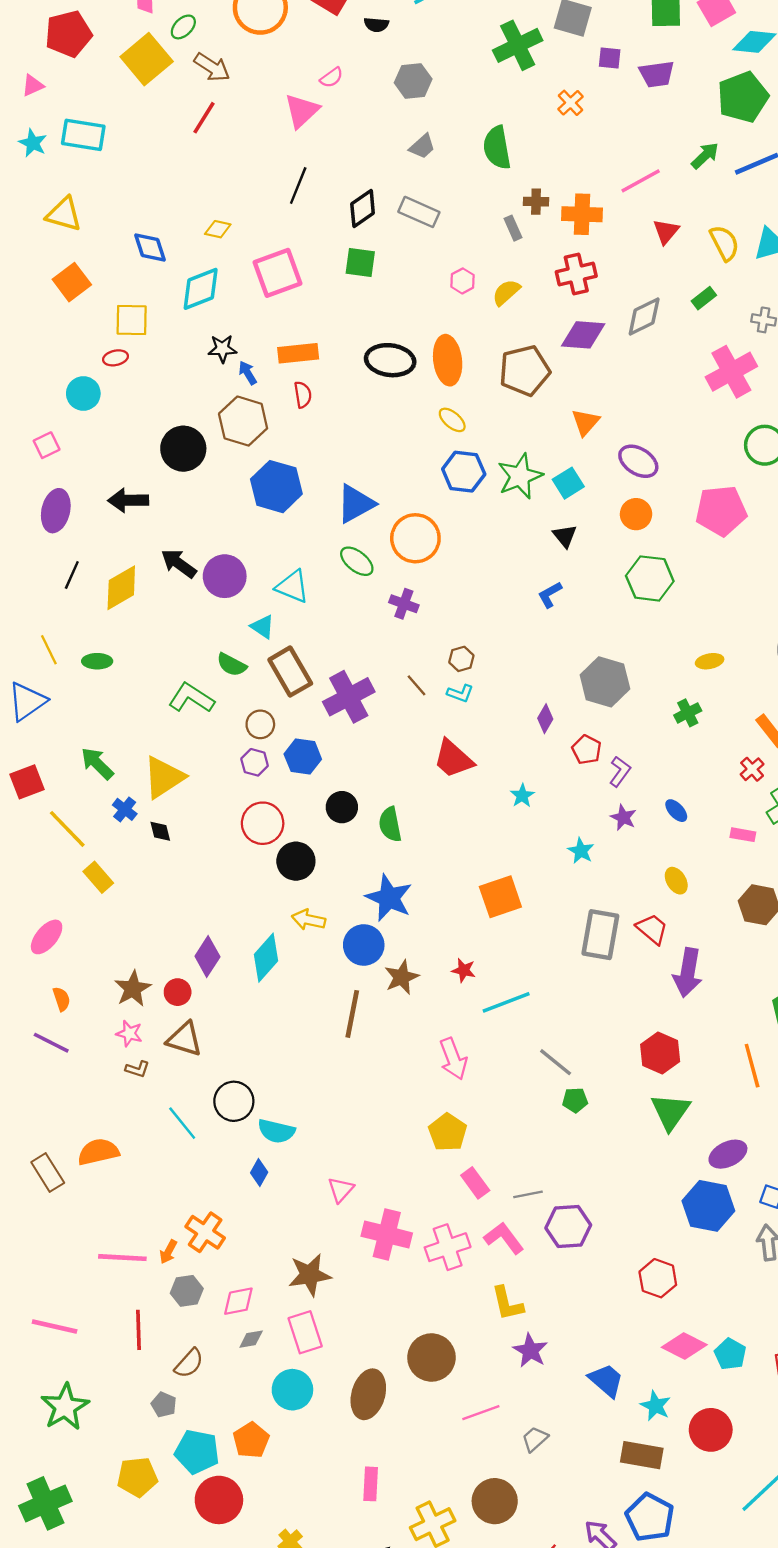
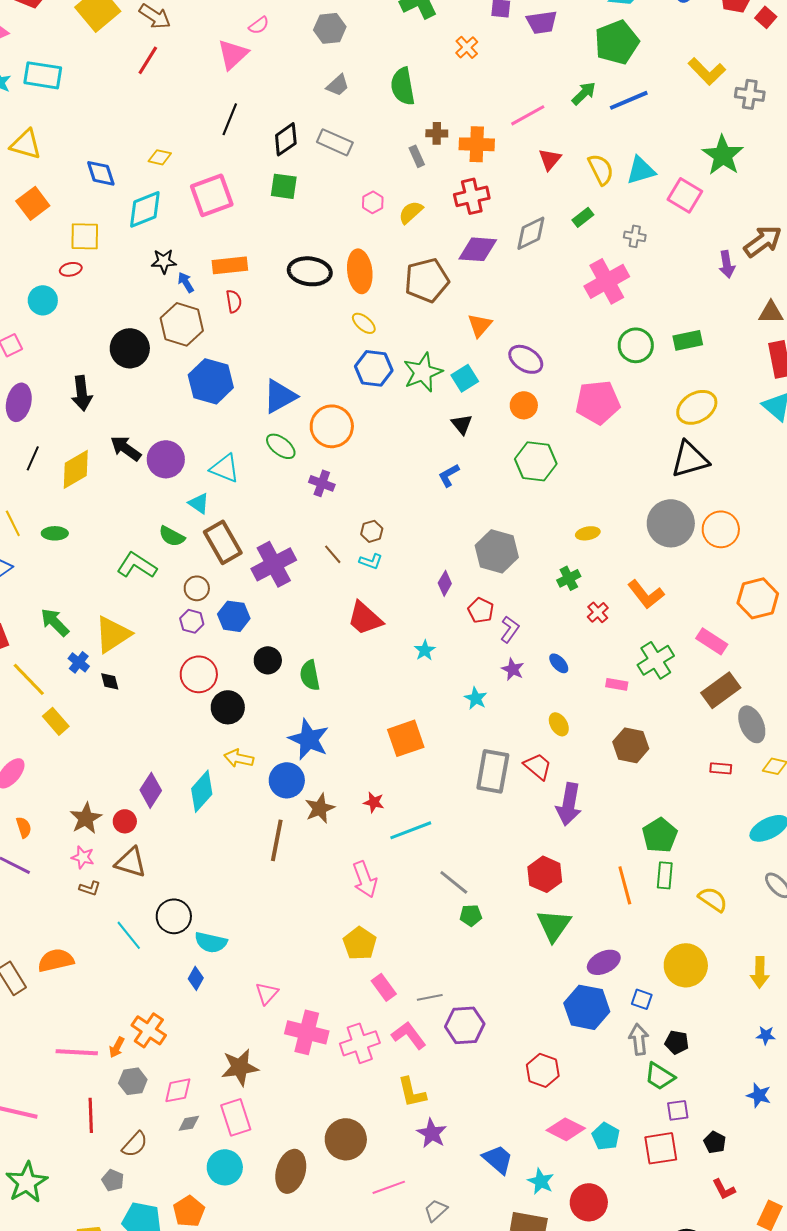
black arrow: (128, 500) -> (82, 393), turned -96
red cross: (752, 769) -> (598, 612), moved

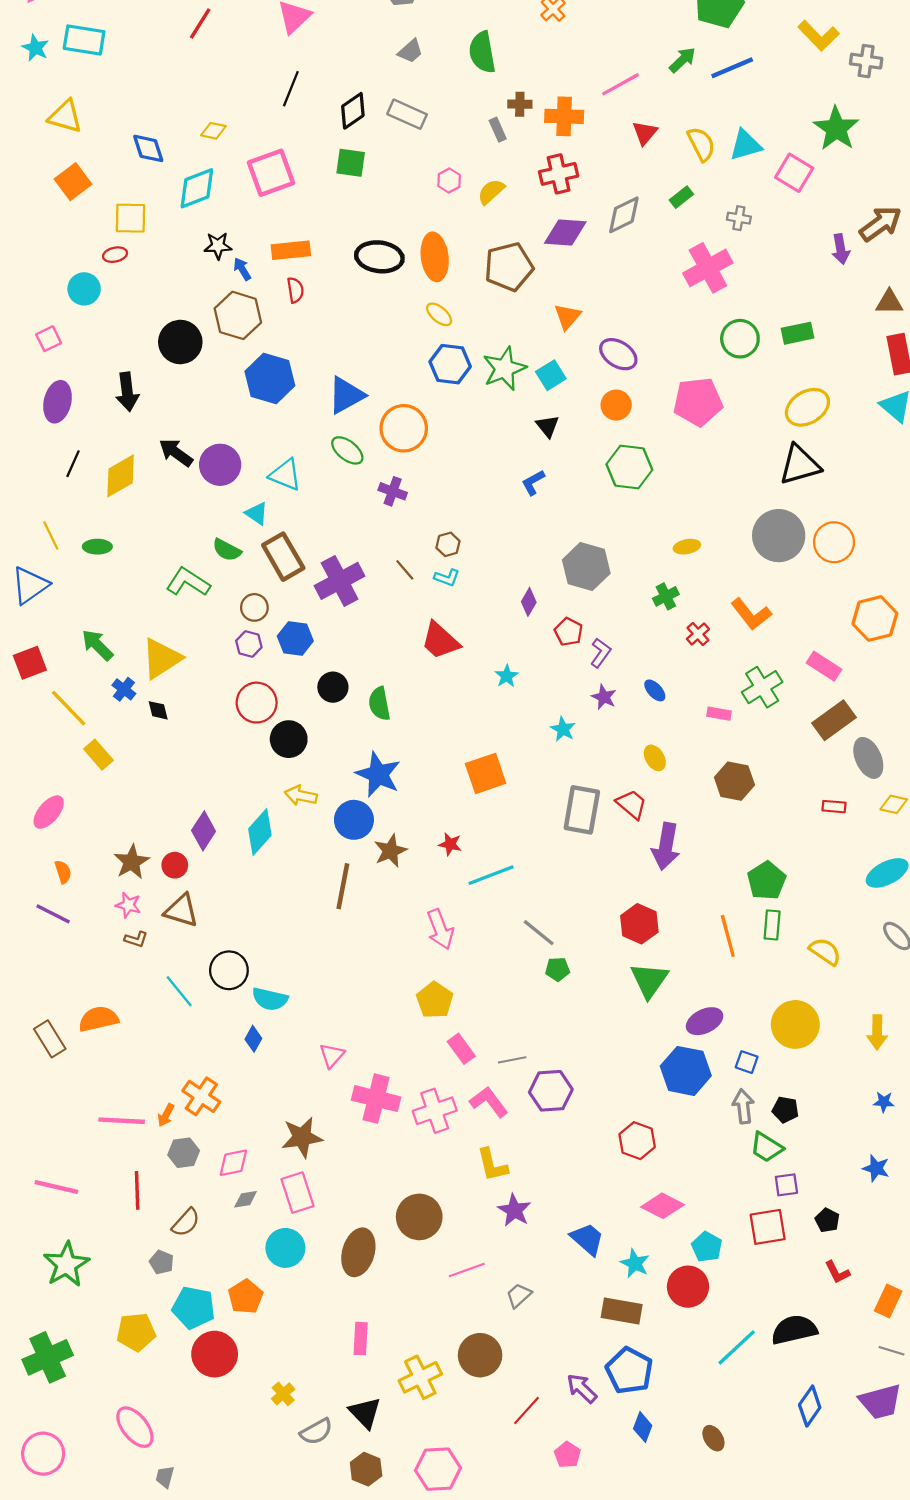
cyan pentagon: (606, 1136) -> (707, 1247), moved

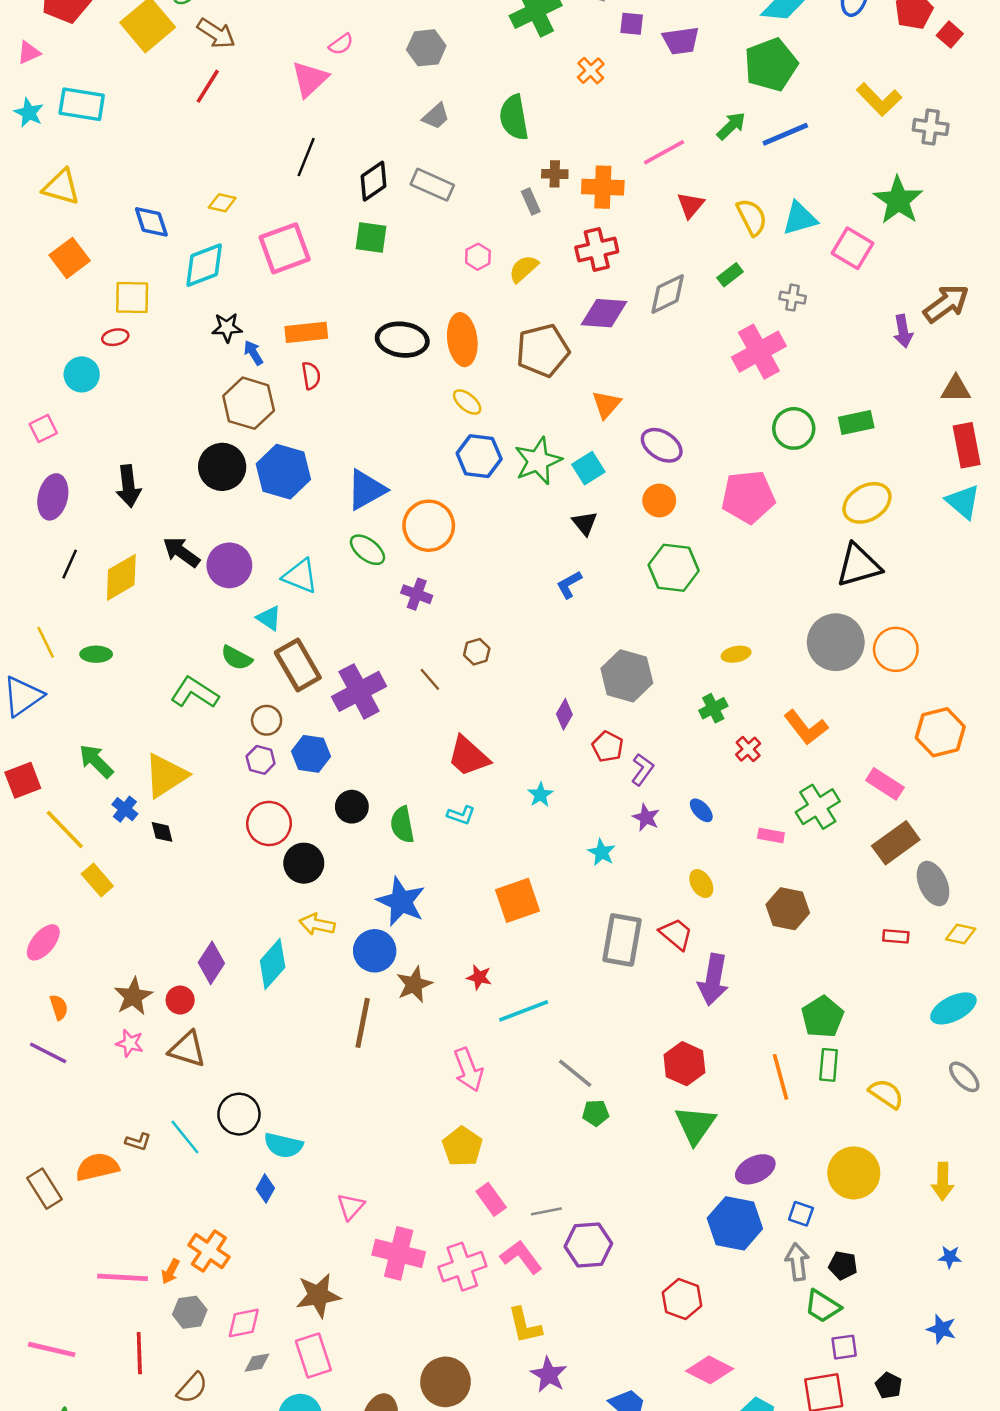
black circle: (180, 342) -> (222, 467), moved
cyan L-shape: (447, 578) -> (461, 815), moved
brown L-shape: (136, 939) -> (138, 1142), moved

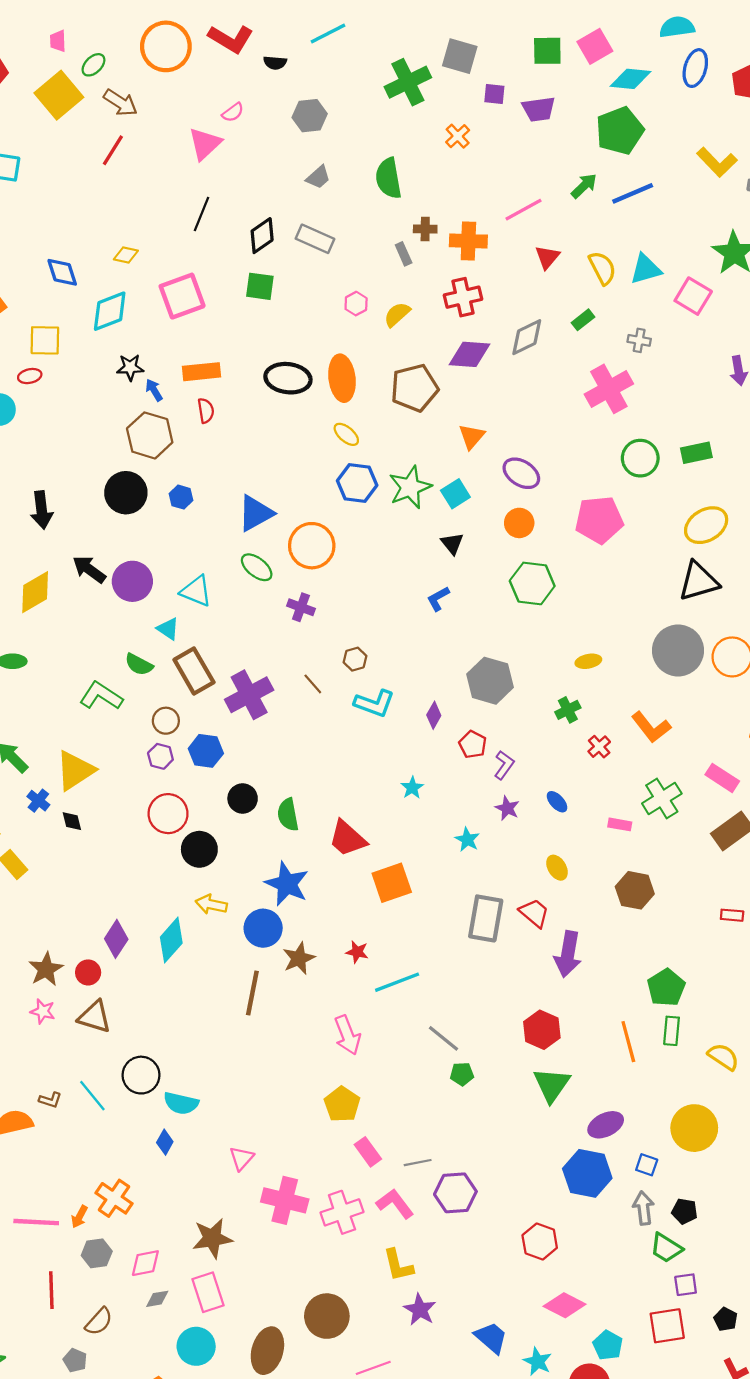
blue hexagon: (283, 472) -> (181, 497), size x0.5
red trapezoid: (468, 756) -> (347, 838), moved
cyan L-shape: (461, 815) -> (374, 703), moved, size x1.6

